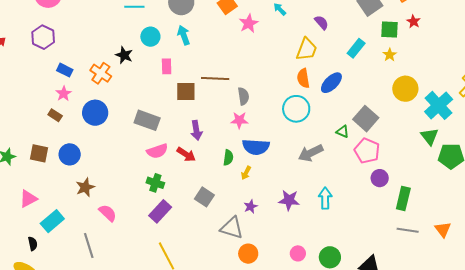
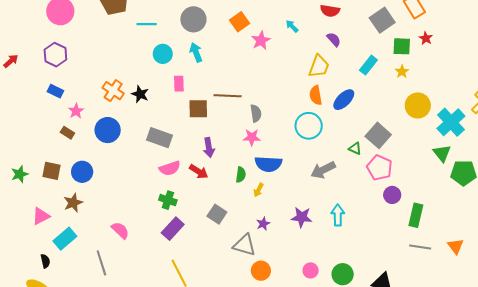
black star: (124, 55) -> (140, 94), moved
blue rectangle: (65, 70) -> (55, 91), moved
brown star: (85, 187) -> (73, 203), moved

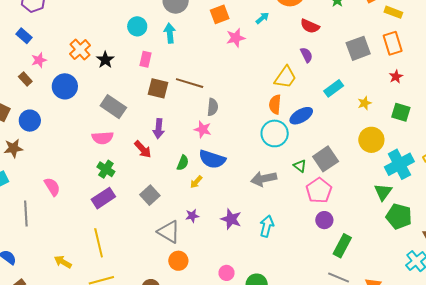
cyan arrow: (292, 26) -> (262, 18), moved, turned 80
green square: (402, 46) -> (401, 112), moved
cyan circle: (309, 126) -> (275, 133), moved
pink semicircle: (170, 168) -> (103, 138), moved

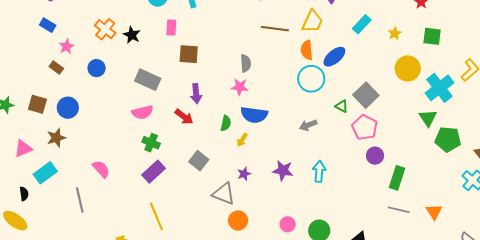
brown line: (190, 83) -> (275, 29), moved
blue circle: (65, 86) -> (97, 68), size x0.7
gray arrow: (264, 179) -> (308, 125), size x0.7

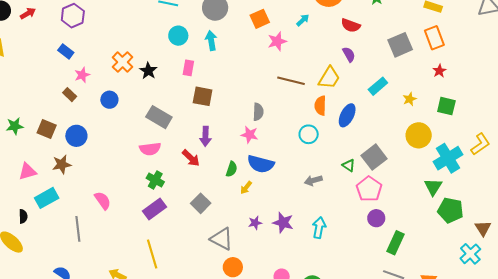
blue ellipse: (334, 57) -> (347, 115), turned -30
cyan circle: (311, 79) -> (309, 134), moved, size x0.7
purple star: (244, 174) -> (255, 223), moved

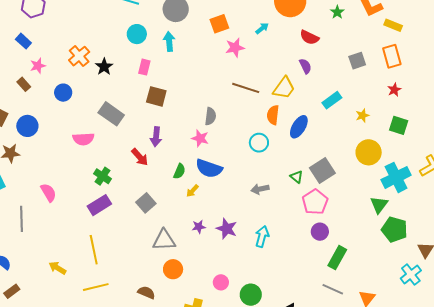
gray square: (400, 45) -> (357, 61), size x0.7
pink semicircle: (150, 149) -> (83, 139), moved
gray triangle: (222, 239) -> (164, 240), turned -35

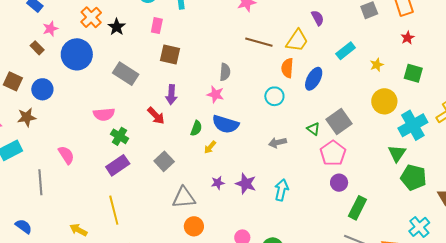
blue circle: (63, 93) -> (77, 54), size x1.8
pink semicircle: (83, 139) -> (104, 114), moved
cyan cross: (411, 275) -> (419, 227), moved

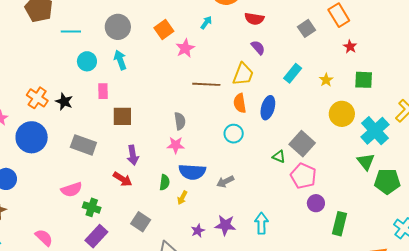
gray arrow: (277, 143) -> (225, 182), moved

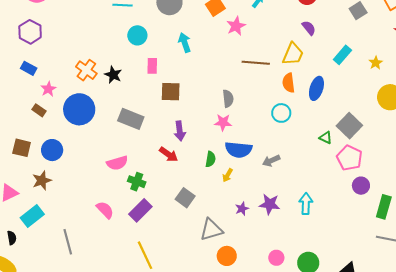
cyan arrow: (120, 60) -> (185, 43), moved
pink semicircle: (44, 238) -> (105, 210), moved

